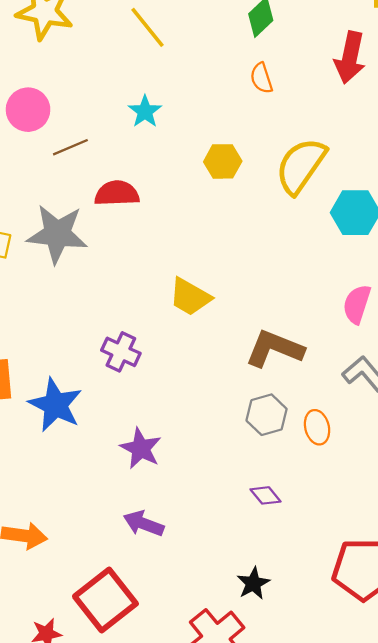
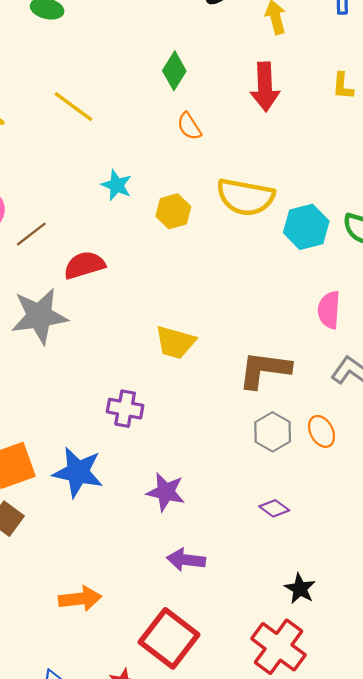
cyan star: (145, 111) -> (117, 185), moved
yellow semicircle: (301, 166) -> (246, 197), turned -100
purple diamond: (265, 495) -> (274, 508), moved

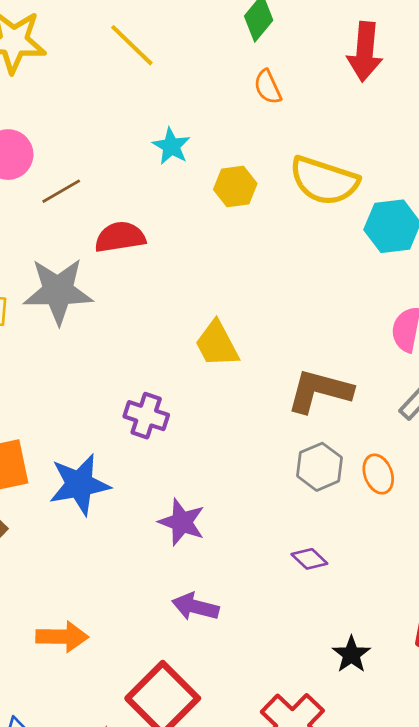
yellow trapezoid: (175, 342) -> (217, 344), turned 39
blue star: (78, 472) -> (79, 484), turned -30
black star: (300, 589) -> (351, 654), moved

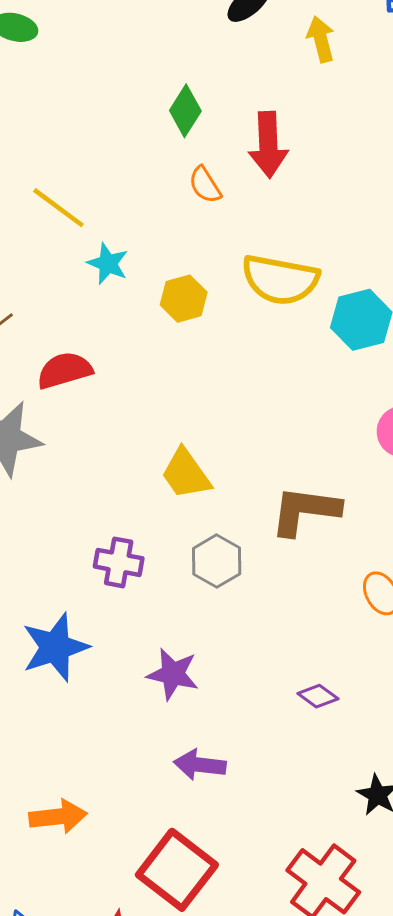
yellow line: (132, 45) -> (58, 208), moved
red arrow: (365, 52) -> (268, 145), moved
gray hexagon: (319, 467) -> (217, 561), moved

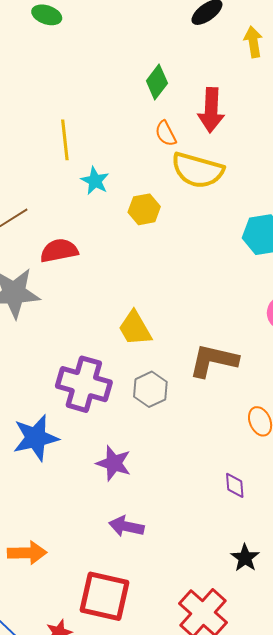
yellow line: (58, 208) -> (65, 140), turned 42
yellow semicircle: (280, 280) -> (198, 170), moved
purple cross: (119, 562) -> (84, 384), size x1.6
purple diamond: (318, 696) -> (235, 485), moved, turned 44
red square: (177, 870) -> (104, 596), turned -30

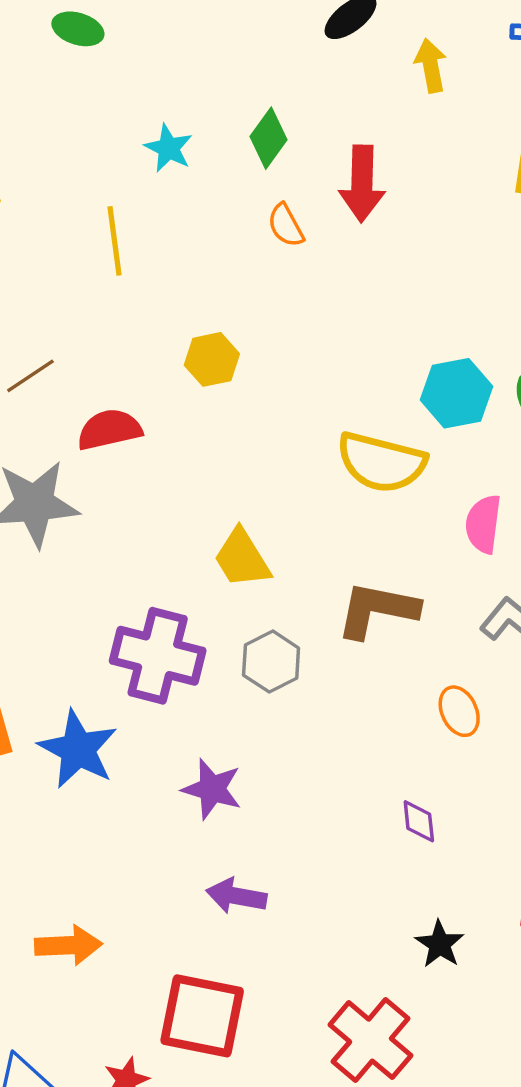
yellow semicircle: (198, 170) -> (381, 462), moved
cyan star: (95, 181) -> (169, 148), moved
yellow hexagon: (144, 209) -> (212, 359), moved
blue star: (36, 438) -> (78, 749), turned -30

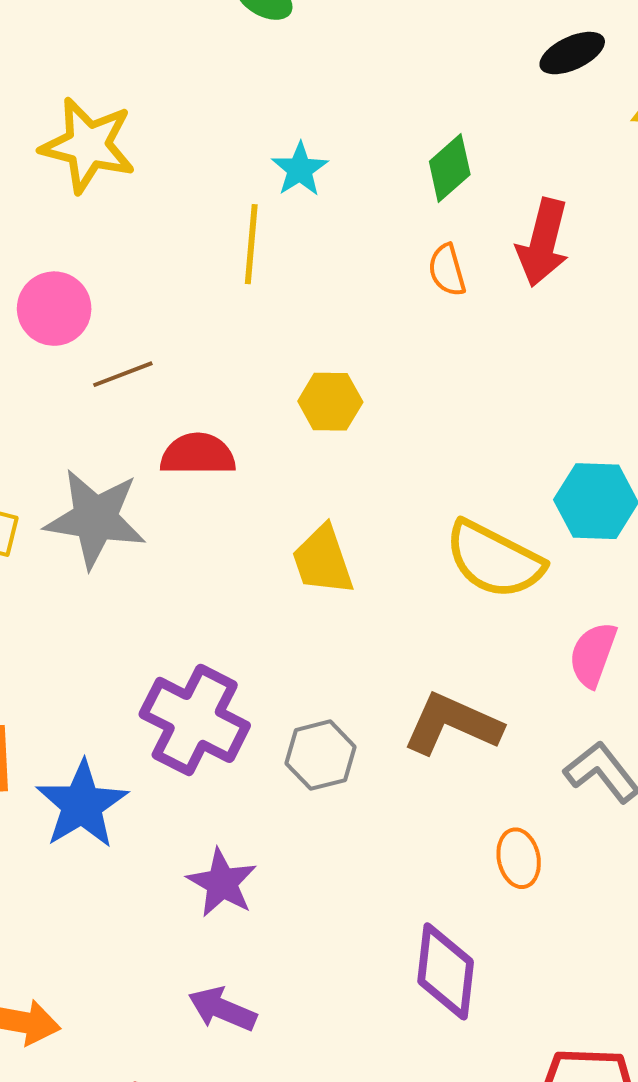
cyan star: (169, 148) -> (300, 169), moved
yellow trapezoid: (242, 558) -> (323, 560), moved
purple diamond: (419, 821) -> (446, 971), size x1.8

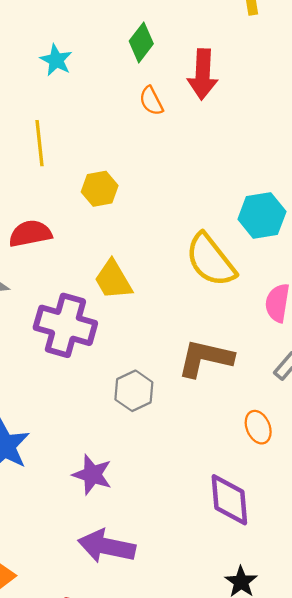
yellow line: (251, 244) -> (40, 143), moved
yellow semicircle: (494, 560) -> (211, 260), turned 36
purple cross: (195, 720) -> (65, 325), moved
purple arrow: (222, 1009) -> (107, 546), size x1.4

